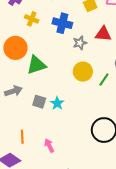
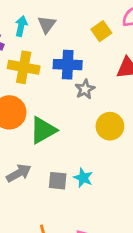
yellow cross: (32, 19) -> (24, 67), size x1.5
gray star: (80, 43) -> (85, 89), moved

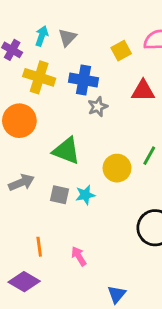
yellow circle: (110, 126) -> (117, 168), moved
green triangle: (43, 130) -> (66, 151), moved, turned 44
cyan star: (83, 178) -> (85, 195), turned 30

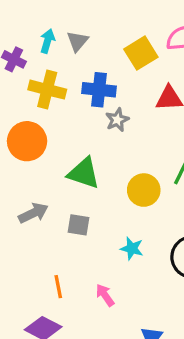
yellow square: (121, 51) -> (141, 53), size x1.4
cyan star: (85, 195) -> (132, 248), moved, turned 30

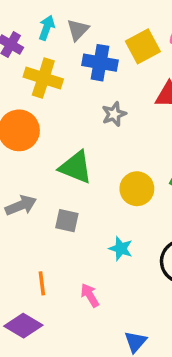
blue cross: (99, 90) -> (100, 63), moved

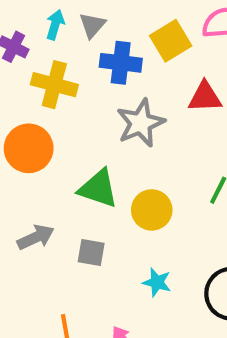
gray star: (114, 114) -> (141, 123), size x1.6
yellow circle: (137, 189) -> (152, 210), moved

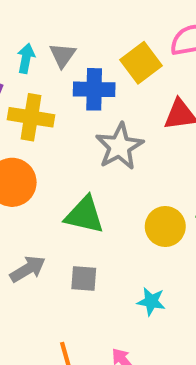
yellow circle: (152, 210) -> (165, 226), moved

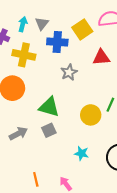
gray star: (119, 146) -> (69, 72), size x0.7
gray square: (84, 279) -> (49, 130), moved, turned -32

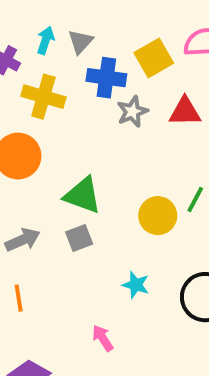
gray star: (69, 72) -> (132, 112), moved
orange line: (36, 179) -> (19, 298), moved

